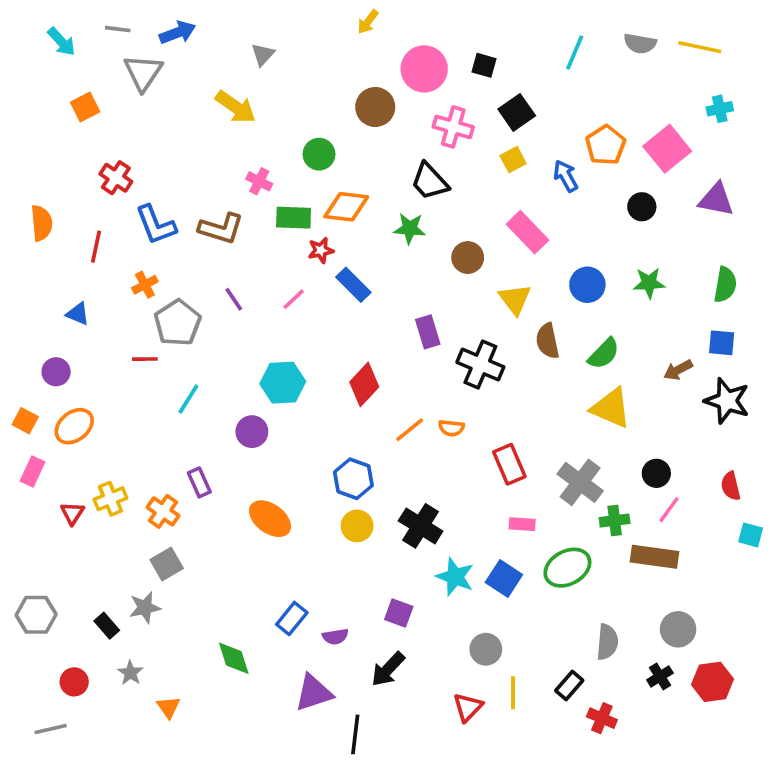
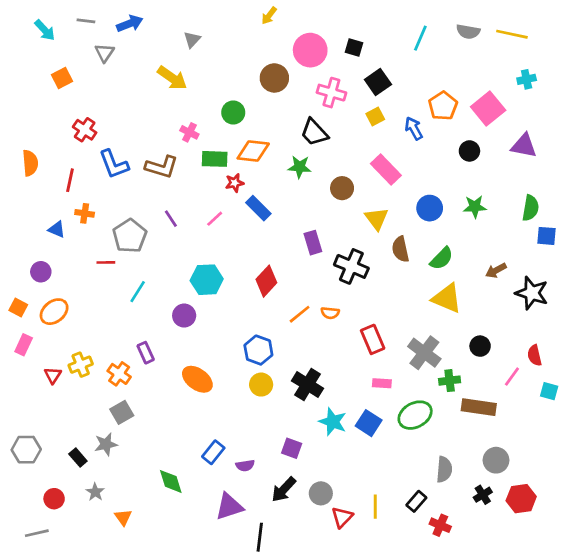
gray triangle: (143, 73) -> (105, 53), size x0.7
orange cross: (145, 285) -> (85, 213), moved, turned 36
blue square: (722, 343) -> (546, 236), moved
pink line: (669, 510) -> (512, 377), moved
gray circle: (486, 649) -> (321, 493), moved

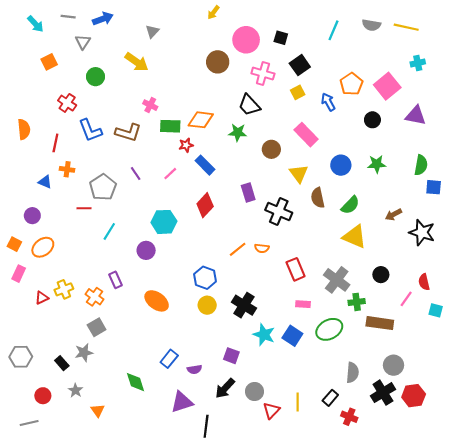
green circle: (233, 112) -> (96, 77), moved
red diamond: (266, 281) -> (205, 205), moved
red triangle: (53, 375) -> (42, 298), turned 32
black cross: (483, 495) -> (383, 393), size x1.6

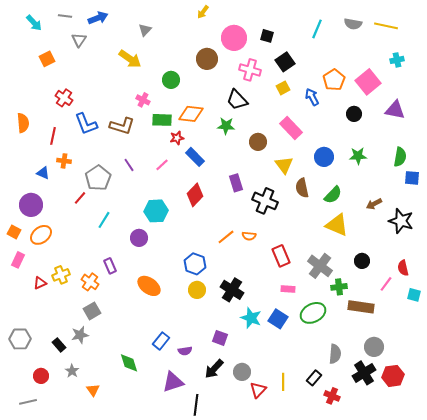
green circle: (96, 77) -> (171, 80), moved
red line: (84, 208) -> (80, 198), turned -48
purple circle: (32, 216) -> (31, 205), size x1.5

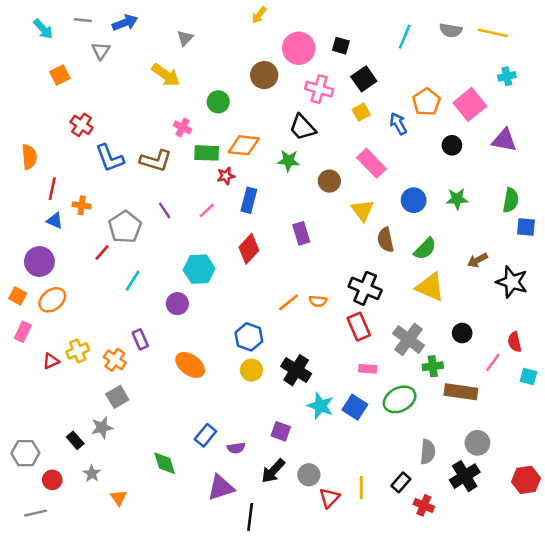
red line: (53, 136) -> (52, 189), moved
blue rectangle: (195, 157) -> (249, 200), turned 60
black cross: (265, 201) -> (365, 288), moved
gray hexagon: (20, 339) -> (25, 453), moved
red hexagon: (393, 376) -> (526, 480), moved

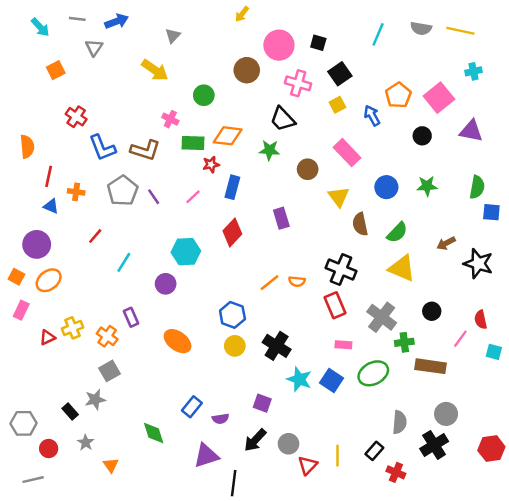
gray pentagon: (125, 227) -> (123, 191), moved

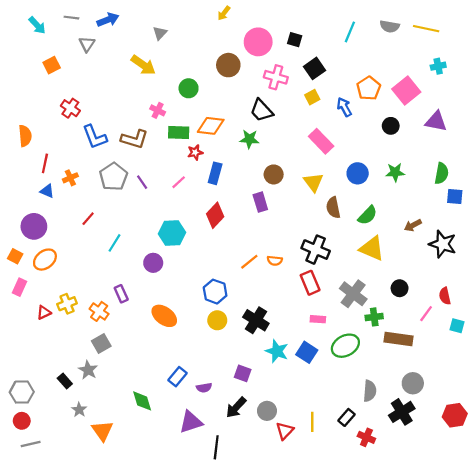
brown circle: (308, 169) -> (274, 174), moved
orange cross: (76, 192) -> (70, 178), turned -32
gray star: (95, 400) -> (88, 370), turned -30
red circle: (49, 449) -> (22, 421), moved
orange triangle: (111, 465) -> (102, 431), size x1.5

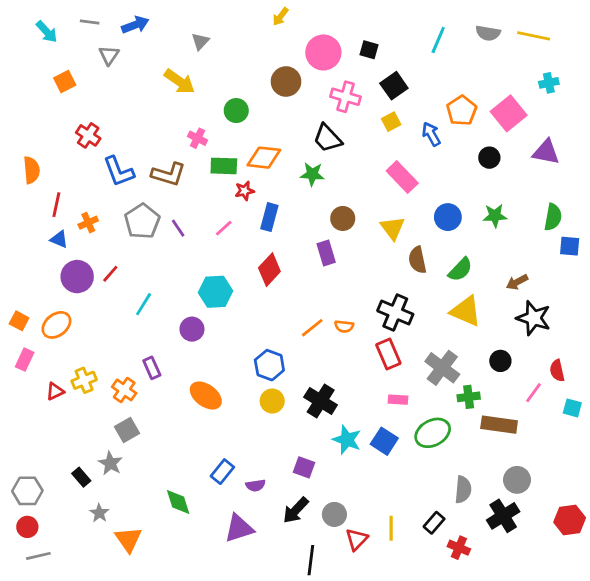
purple circle: (34, 226) -> (77, 277), moved
black star: (443, 244) -> (534, 318), moved
black line: (216, 447) -> (311, 560), moved

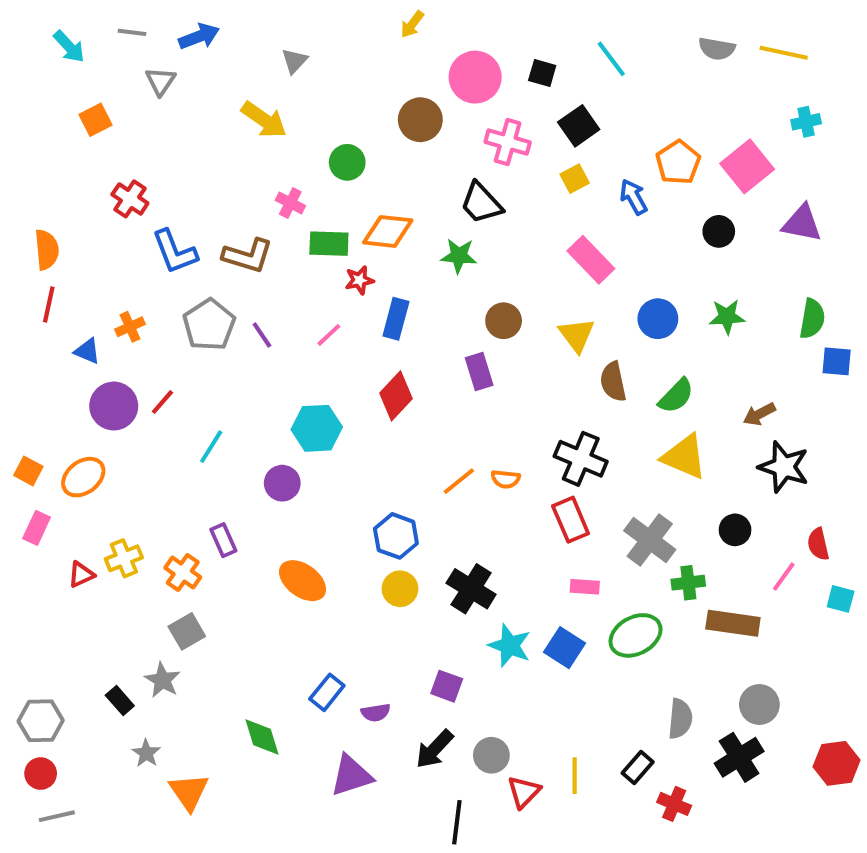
cyan line: (438, 40) -> (611, 59), moved, turned -60
red line: (56, 205) -> (49, 304), moved

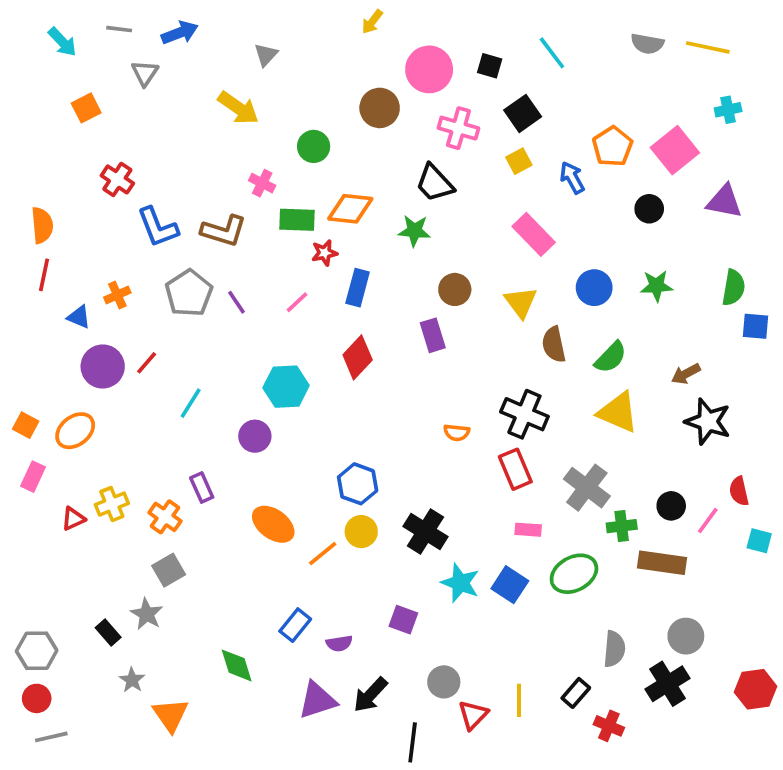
orange line: (459, 481) -> (323, 554), moved
black circle: (735, 530) -> (671, 506), moved
black arrow: (435, 749) -> (370, 695), moved

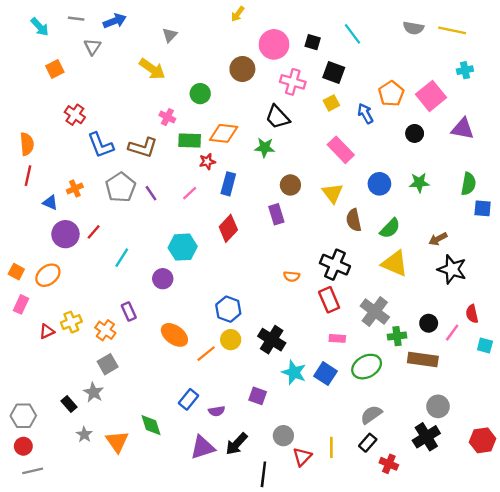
black square: (523, 113) -> (334, 73), turned -35
gray semicircle: (614, 649) -> (371, 415), moved, turned -130
orange triangle: (171, 715) -> (117, 442), moved

